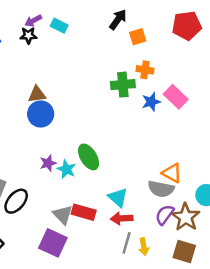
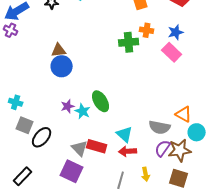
blue star: (151, 102) -> (176, 32), moved
orange triangle: (172, 173) -> (184, 114), moved
brown star: (186, 217) -> (180, 150), turned 30
gray line: (127, 243) -> (121, 180), moved

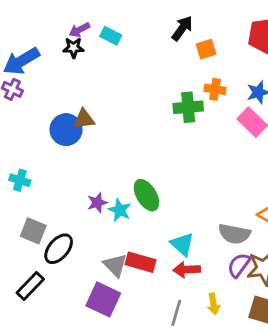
blue circle: (62, 66) -> (66, 130), moved
cyan cross: (16, 102) -> (20, 180), moved
black rectangle: (23, 176) -> (30, 286), moved

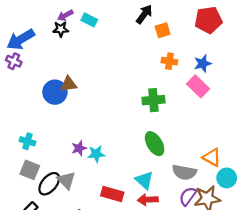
green cross: (188, 107) -> (153, 100), moved
cyan cross: (20, 180) -> (27, 141), moved
green ellipse: (146, 195) -> (155, 144), moved
cyan star: (120, 210) -> (96, 154), turned -30
gray triangle: (115, 265) -> (66, 180), moved

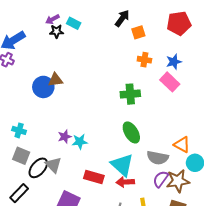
black star: (61, 29) -> (56, 31), moved
cyan triangle: (144, 180) -> (122, 165), size x1.4

